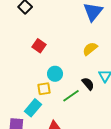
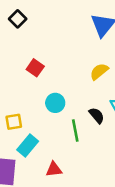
yellow square: (44, 89) -> (14, 122), moved
green line: (71, 96) -> (75, 131), turned -66

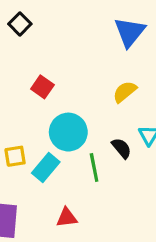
cyan circle: (55, 103) -> (68, 132), size x1.5
cyan rectangle: (28, 146) -> (46, 168), moved

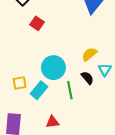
red square: (42, 87) -> (37, 23), moved
yellow semicircle: (125, 92) -> (89, 54), moved

